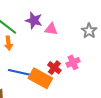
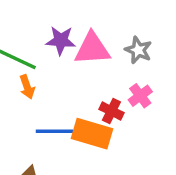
pink triangle: (51, 29) -> (92, 49), size x1.6
gray star: (89, 31) -> (138, 50), moved

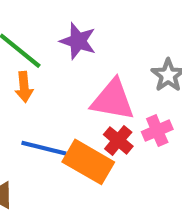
pink triangle: (92, 49) -> (113, 100), moved

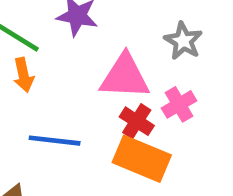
orange rectangle: (88, 162) -> (142, 159), moved

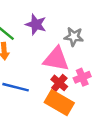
gray star: (183, 41) -> (74, 37), moved, turned -30

